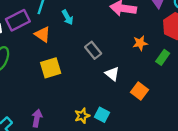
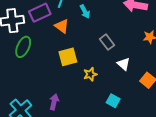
yellow star: (82, 116) -> (90, 74), moved

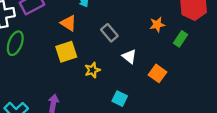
orange triangle: (62, 26) -> (68, 23), moved

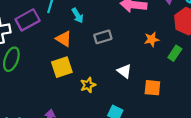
gray rectangle: (109, 33) -> (103, 37), moved, turned -66
orange square: (158, 73) -> (152, 88), turned -30

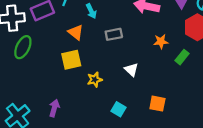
orange square: (152, 88) -> (157, 104), moved

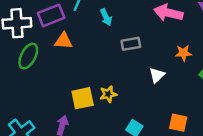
orange triangle: (76, 32) -> (64, 41), moved, turned -35
yellow square: (71, 60) -> (83, 98), moved
white triangle: (131, 70) -> (157, 75), moved, turned 32

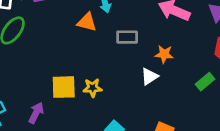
orange triangle: (64, 41) -> (87, 22), moved
orange star: (183, 53) -> (164, 54), moved

